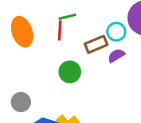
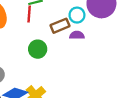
purple semicircle: (116, 56) -> (77, 35), turned 32

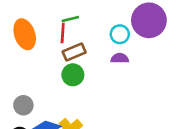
brown rectangle: (60, 26) -> (74, 52), moved

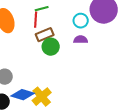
green circle: (73, 75) -> (51, 47), moved

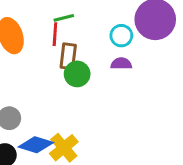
brown rectangle: (45, 35) -> (68, 56), turned -60

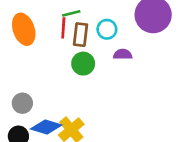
cyan circle: (121, 36) -> (107, 29), moved
brown rectangle: (68, 56) -> (80, 35), moved

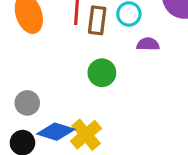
green circle: (83, 64) -> (102, 73), moved

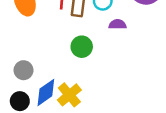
blue diamond: (56, 132) -> (46, 92), turned -52

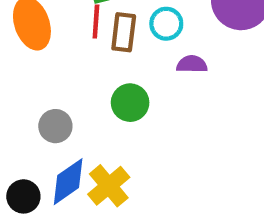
gray circle: (24, 70) -> (55, 126), moved

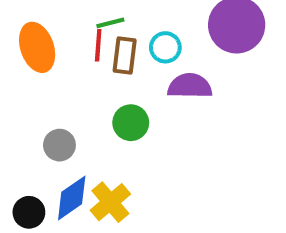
purple semicircle: (192, 64) -> (190, 86), size x1.5

